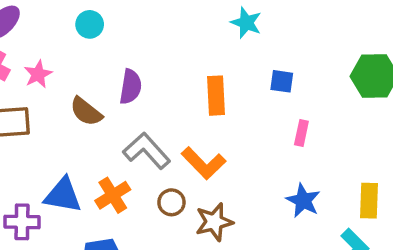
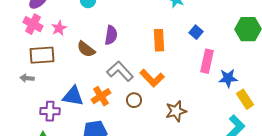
blue square: (282, 81) -> (196, 32), turned 32
pink rectangle: (301, 133) -> (207, 61), size x1.6
blue star: (303, 201) -> (228, 78), moved, turned -30
yellow rectangle: (369, 201) -> (245, 99), turned -36
brown star: (214, 222) -> (176, 111), moved

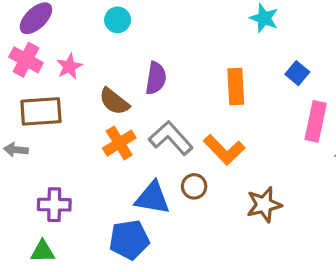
blue triangle: (73, 96) -> (152, 198), moved
orange cross: (101, 96) -> (119, 143), moved

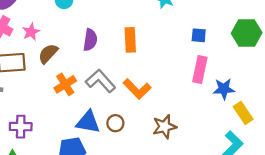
blue square: (297, 73) -> (199, 35), moved, turned -35
orange rectangle: (236, 86) -> (130, 40), moved
brown semicircle: (114, 101) -> (48, 54), moved, turned 95
brown circle: (194, 186) -> (115, 123), moved

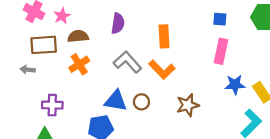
orange rectangle: (130, 40) -> (164, 36), moved
brown semicircle: (48, 54) -> (78, 36), turned 42
orange cross: (65, 84) -> (79, 64), moved
blue star: (224, 89) -> (235, 85), moved

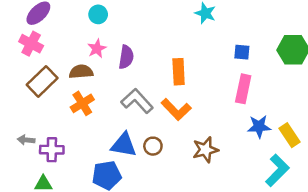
pink star: (62, 16) -> (97, 49), moved
brown rectangle: (44, 45) -> (42, 81), turned -40
gray arrow: (28, 70) -> (26, 140), moved

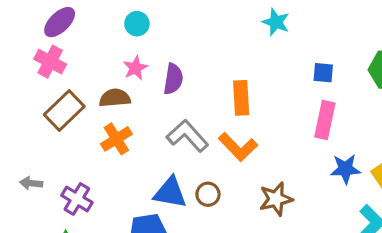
gray arrow: (26, 140) -> (31, 183), moved
purple cross: (52, 150) -> (77, 199), turned 30

